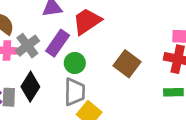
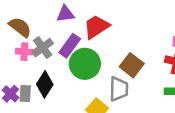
green circle: (75, 63) -> (85, 64), size x1.6
gray trapezoid: (75, 92) -> (119, 89), moved

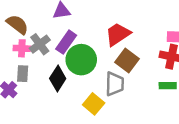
red trapezoid: (96, 27) -> (118, 34), moved
black diamond: (45, 84) -> (58, 78), moved
gray rectangle: (25, 93) -> (23, 74), moved

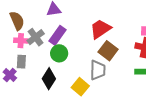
brown semicircle: (17, 24) -> (17, 21), turned 30
green circle: (81, 60) -> (59, 53), moved, size x0.7
black diamond: (58, 78) -> (49, 79), moved

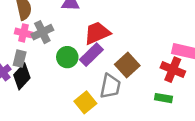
red trapezoid: (100, 29) -> (97, 33), moved
purple rectangle: (58, 35) -> (91, 55), moved
black diamond: (49, 79) -> (22, 76), moved

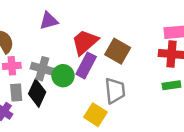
gray cross: (42, 32) -> (42, 69), moved, turned -30
brown square: (127, 65) -> (118, 51), moved
black diamond: (22, 76) -> (37, 93), moved

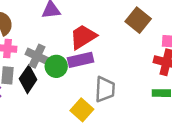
brown square: (118, 51) -> (138, 20), moved
purple rectangle: (86, 65) -> (81, 60), turned 40

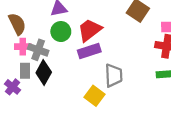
gray cross: (37, 56) -> (38, 50), moved
green circle: (56, 66) -> (61, 32), moved

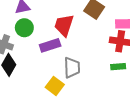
red trapezoid: (90, 30) -> (64, 25), moved, turned -35

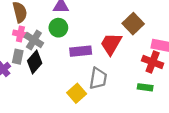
red trapezoid: (64, 25) -> (111, 44), moved

